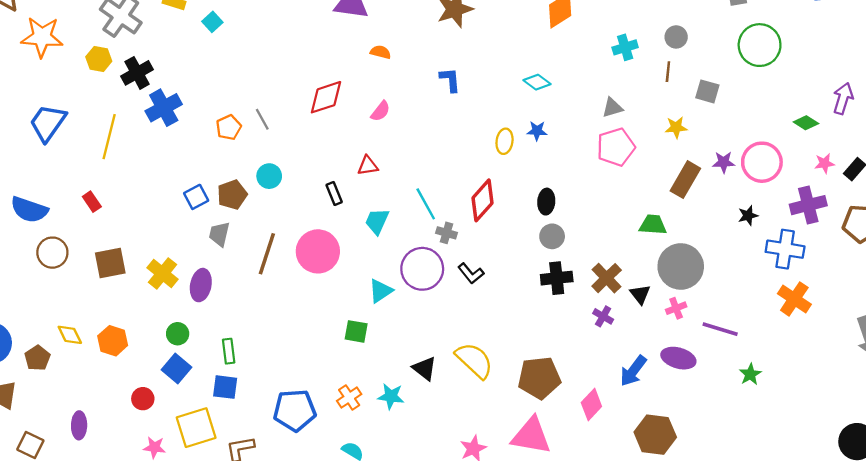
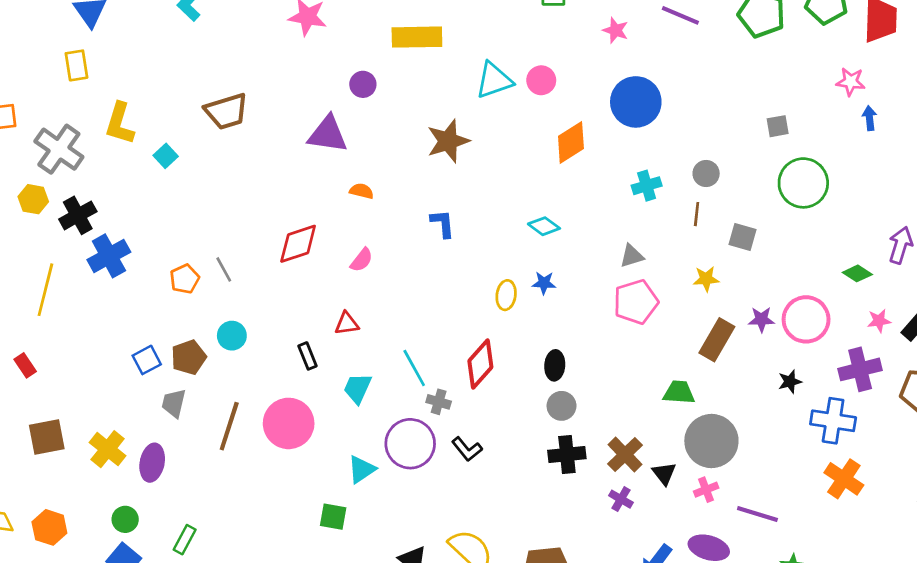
green rectangle: (229, 351) -> (185, 540), turned 35

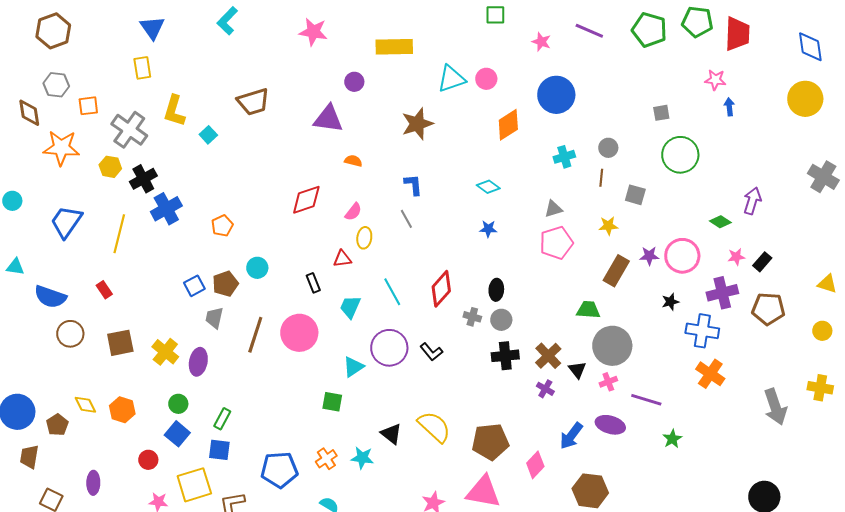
gray line: (224, 269) -> (406, 219), moved
yellow ellipse: (506, 295) -> (364, 238), moved
gray cross: (439, 402) -> (472, 317), moved

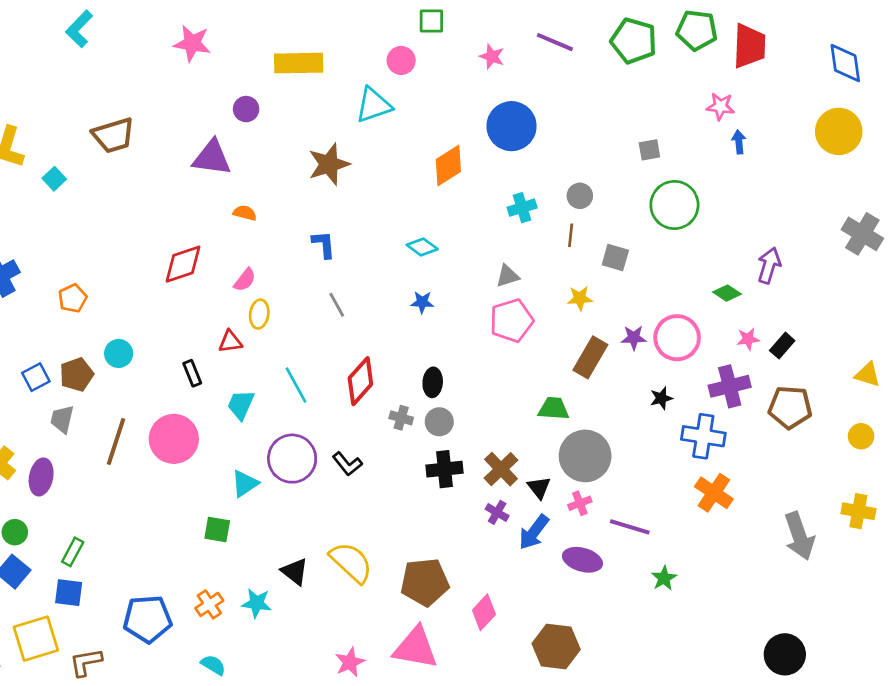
pink circle: (486, 79) -> (401, 60), moved
gray line: (406, 219) -> (337, 305), moved
blue arrow: (571, 436) -> (534, 532), moved

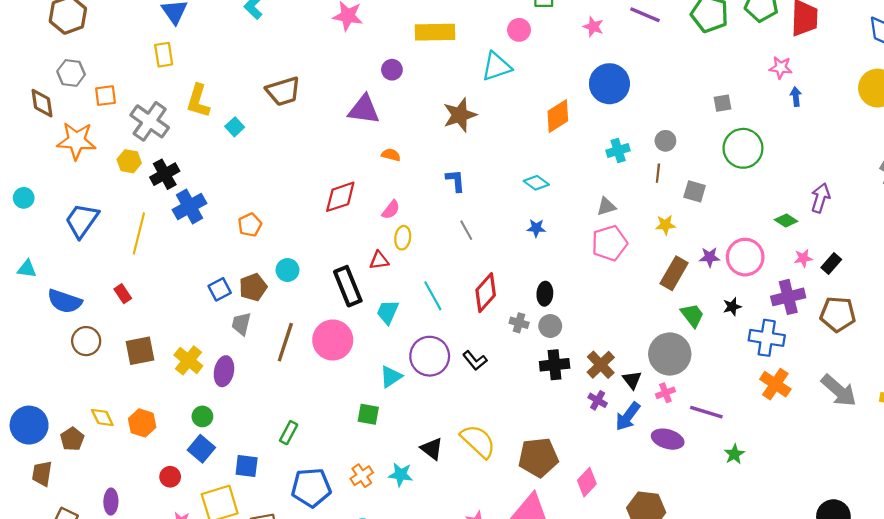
black rectangle: (192, 373) -> (348, 286), size x1.8
green trapezoid: (554, 409) -> (692, 315), moved, turned 48
gray arrow: (799, 536) -> (839, 391), moved, turned -30
green rectangle: (73, 552) -> (289, 433), moved

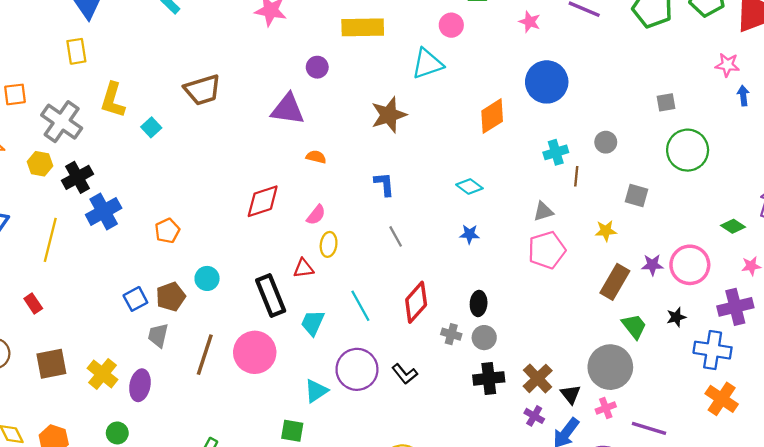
brown line: (658, 173) -> (576, 176), moved

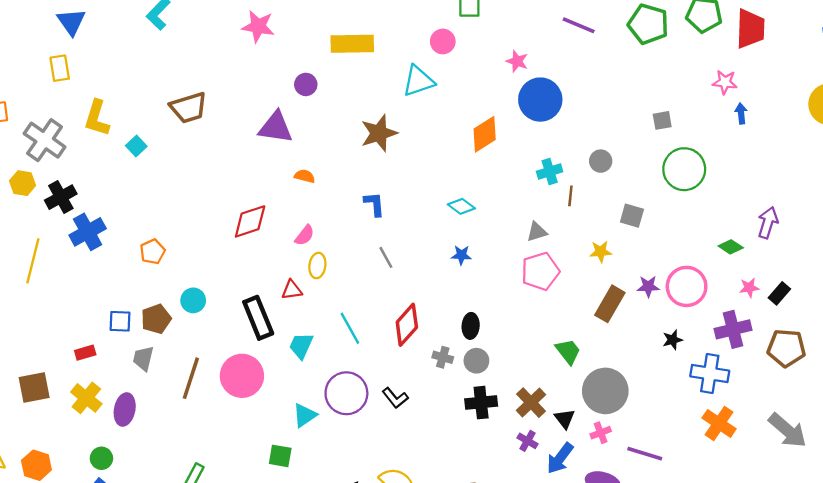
pink star: (530, 22) -> (517, 61), moved
blue square: (135, 299) -> (120, 321), turned 30
red rectangle: (33, 303) -> (85, 353), moved, turned -72
green trapezoid: (634, 326) -> (568, 351), moved

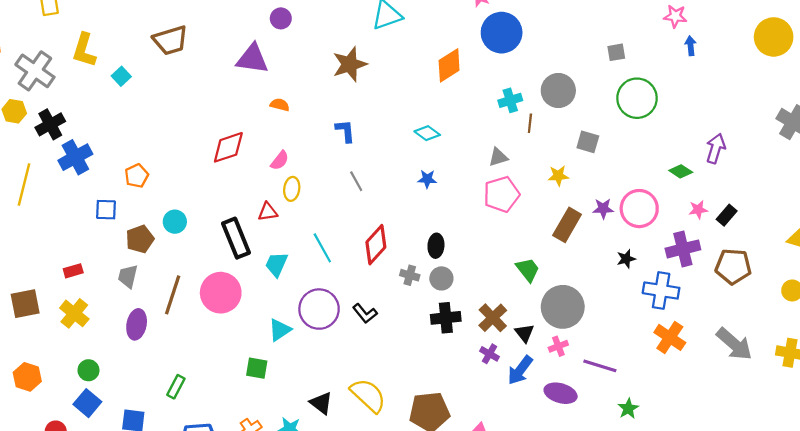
gray circle: (601, 161) -> (558, 91), size x1.6
blue square: (120, 321) -> (106, 210), moved
purple ellipse: (125, 409) -> (137, 324), moved

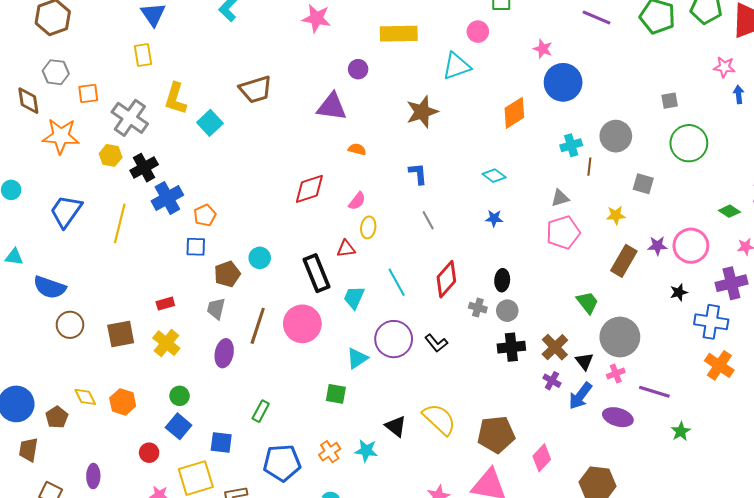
cyan square: (121, 76) -> (210, 123), size x1.4
orange pentagon: (137, 176) -> (205, 215), moved

